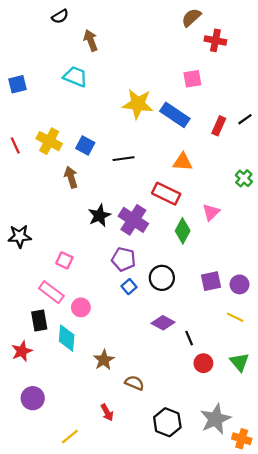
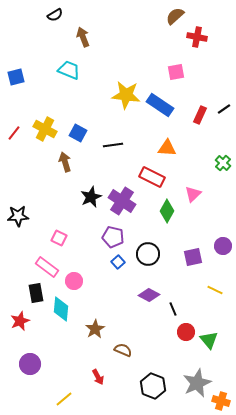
red line: (15, 145) -> (14, 133), turned 63
purple circle: (239, 284) -> (223, 246), moved
green triangle: (239, 362) -> (209, 340), moved

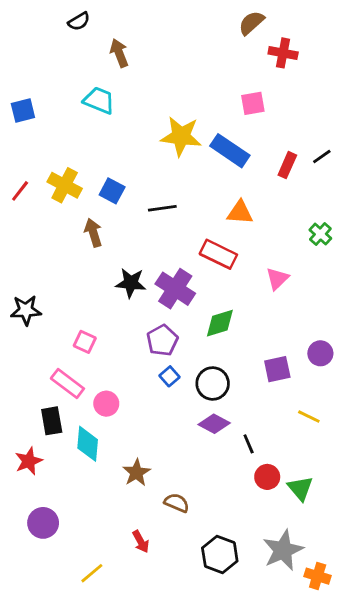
black star: (91, 197) -> (131, 283), turned 30
green diamond: (167, 211) -> (220, 323), moved, turned 45
purple pentagon: (113, 237) -> (162, 340), turned 30
black circle: (148, 254) -> (213, 384), moved

